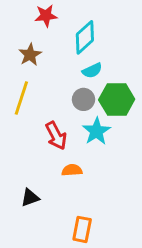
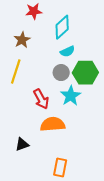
orange semicircle: (72, 170) -> (53, 124), size x1.6

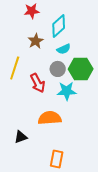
brown star: (22, 40) -> (36, 41), moved
cyan star: (71, 96) -> (67, 91), turned 30
red arrow: (41, 99) -> (38, 83), moved

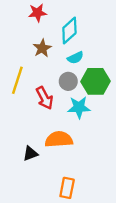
black triangle: (21, 137) -> (30, 154), moved

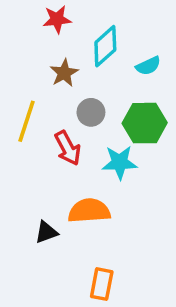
cyan semicircle: (75, 58) -> (148, 66), moved
gray circle: (68, 81) -> (91, 112), moved

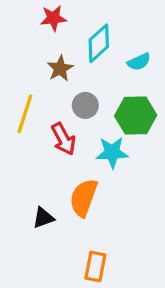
orange semicircle: (89, 211) -> (84, 198), turned -66

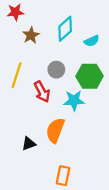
red star: (53, 18) -> (15, 12), moved
brown star: (60, 68) -> (31, 35), moved

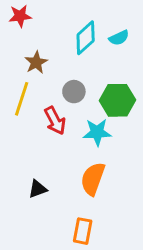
brown star: (31, 35) -> (36, 62), moved
cyan semicircle: (92, 41) -> (119, 38), moved
orange semicircle: (55, 130) -> (93, 179), moved

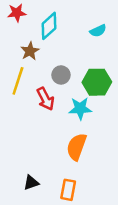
cyan diamond: (86, 38) -> (49, 26), moved
black triangle: (38, 189) -> (31, 183), moved

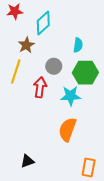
cyan semicircle: (98, 31) -> (78, 45), moved, turned -56
red arrow: (45, 99) -> (40, 87), turned -144
orange rectangle: (68, 190) -> (89, 167), moved

